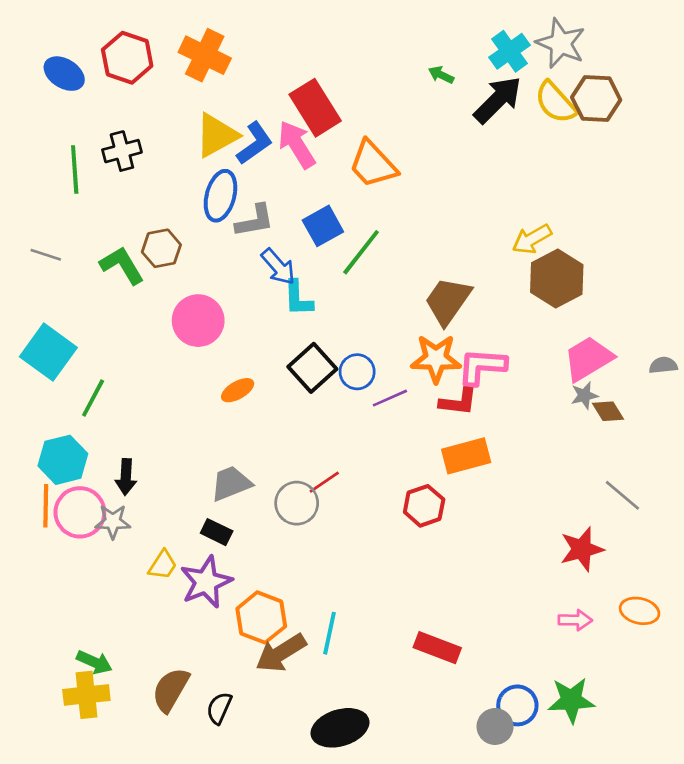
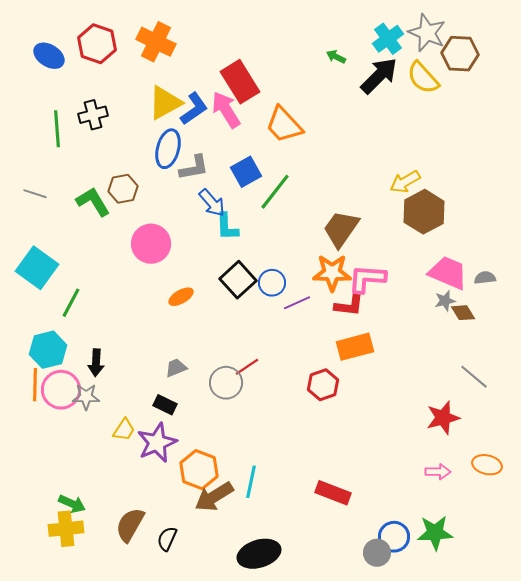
brown hexagon: (596, 99) -> (460, 54), moved
pink trapezoid: (588, 359) -> (448, 273), turned 54
gray semicircle: (663, 365) -> (485, 278), moved
gray trapezoid: (231, 483) -> (176, 368), size x0.7

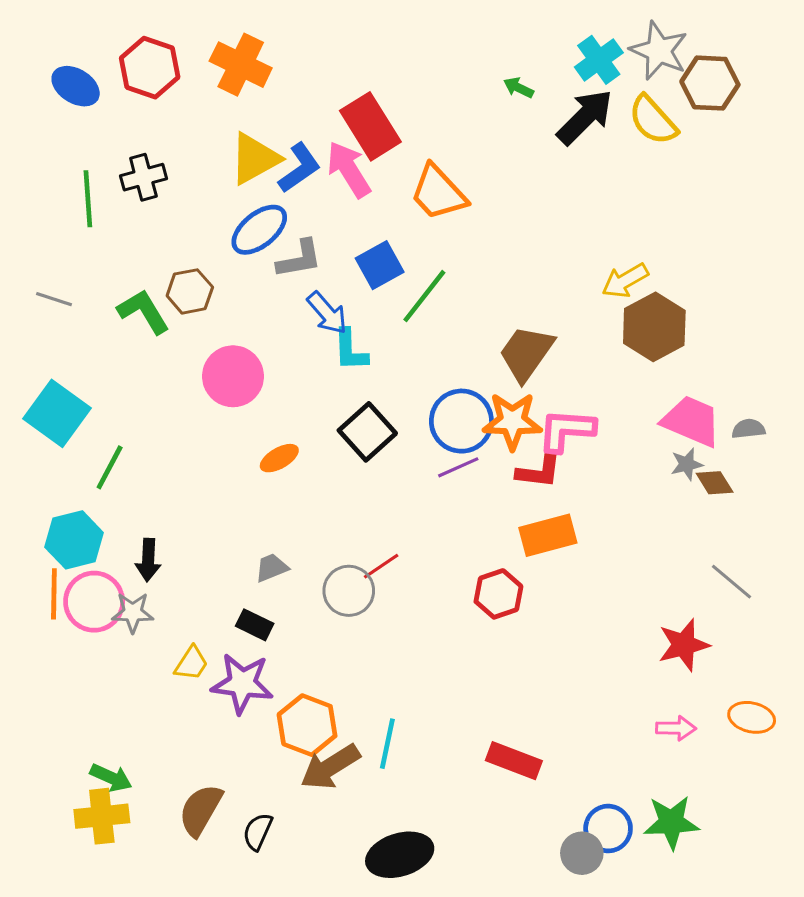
blue ellipse: (168, 149) -> (259, 230), turned 36
blue circle: (272, 283) -> (461, 421), moved, size x1.5
purple star: (157, 443) -> (242, 683), turned 30

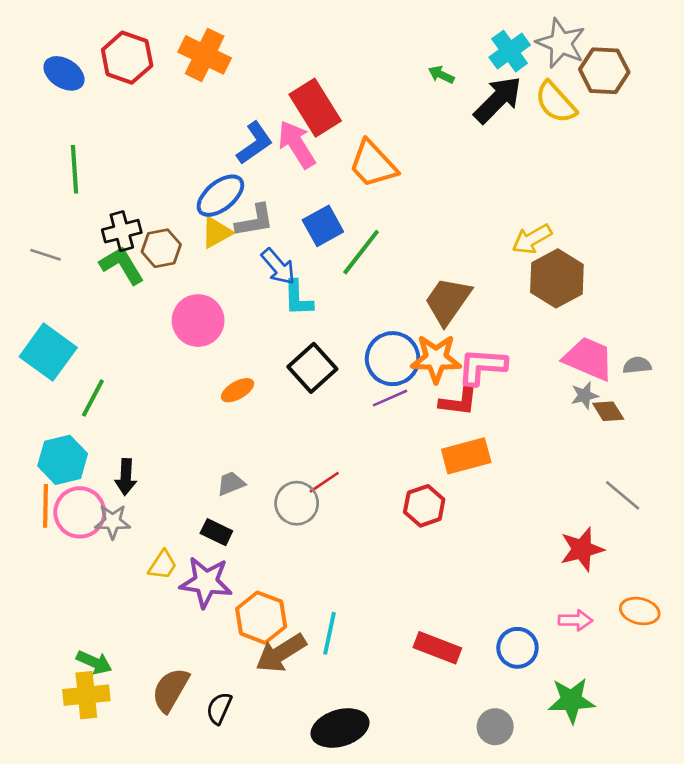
yellow triangle: (255, 159) -> (216, 232), moved, size x0.7
black cross: (143, 177) -> (122, 231), moved
blue circle: (608, 829) -> (517, 648), moved

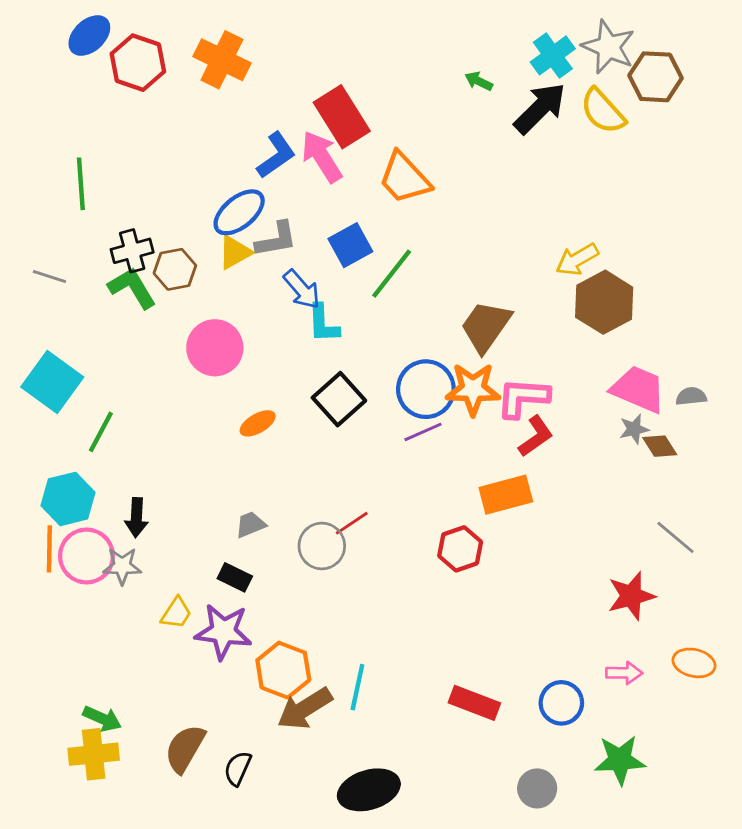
blue ellipse: (64, 73) -> (89, 35), moved, turned -75
red L-shape: (458, 402) -> (536, 436), moved, turned -42

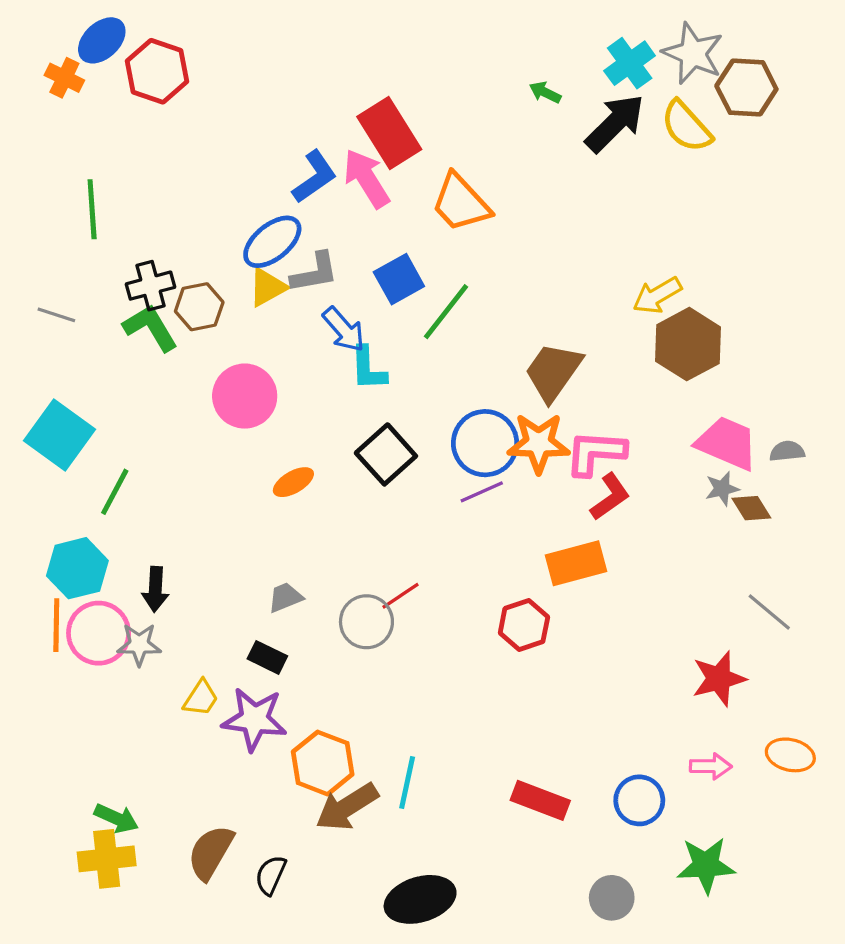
orange cross: (222, 60) -> (64, 78), moved, size x0.6

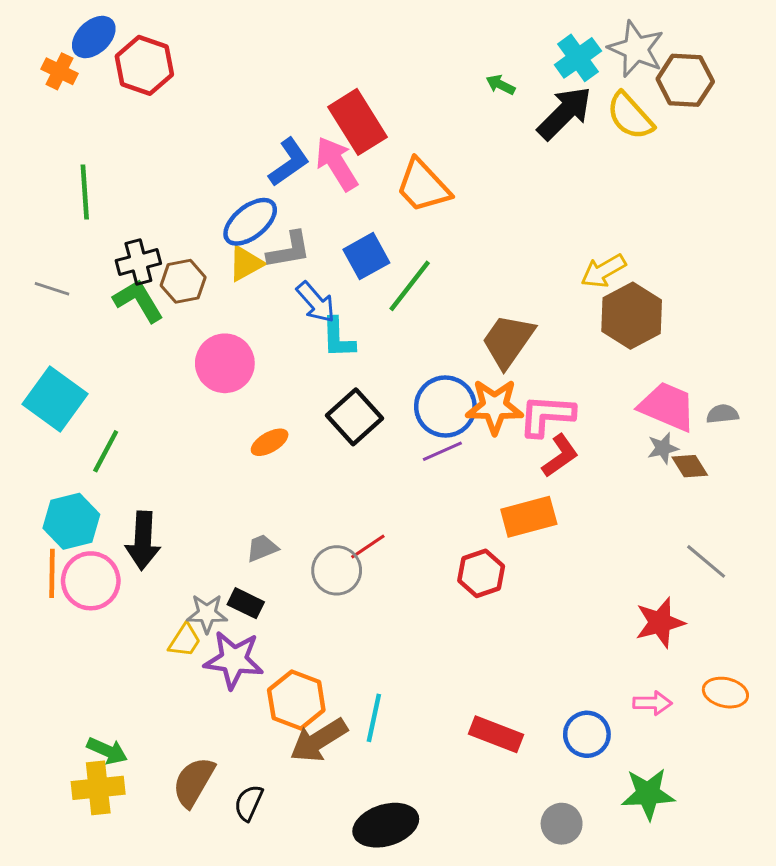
black arrow: (155, 589) -> (143, 541), size x1.4
gray star: (139, 644) -> (207, 614), moved

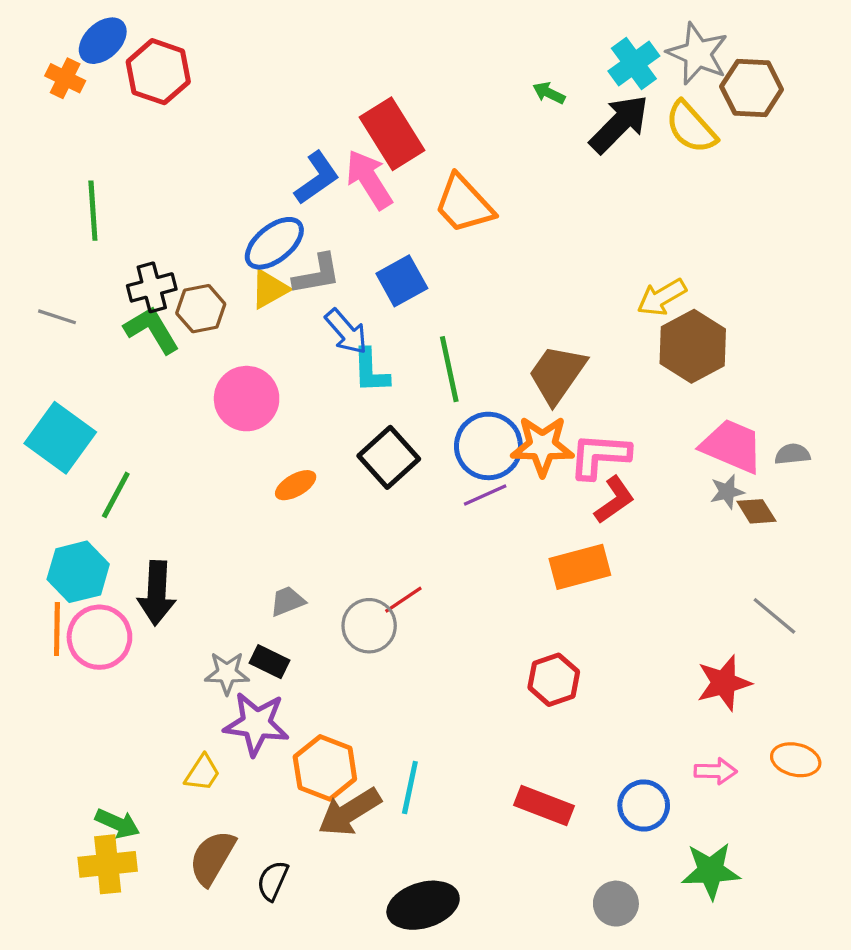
green line: (410, 286) -> (449, 369), moved, turned -50
red hexagon: (481, 573) -> (554, 680), moved
yellow trapezoid: (185, 640) -> (202, 773), moved

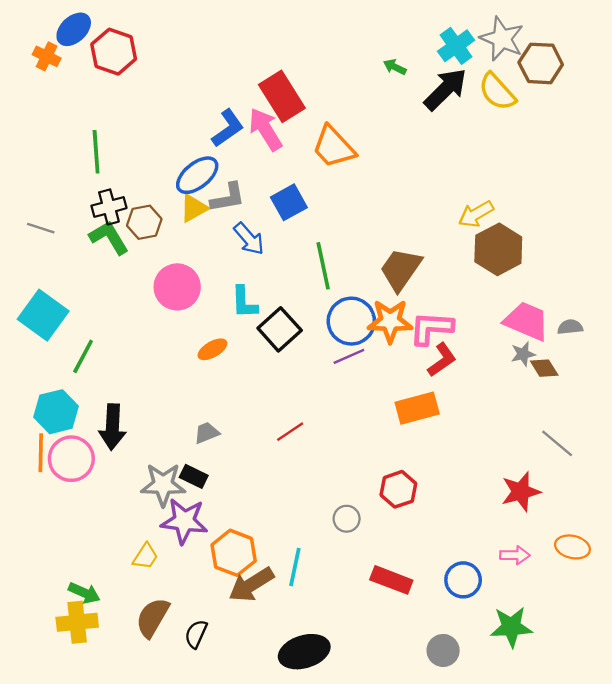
green line: (93, 211) -> (96, 152), moved
cyan L-shape: (371, 371) -> (244, 302), moved
gray circle: (369, 626) -> (347, 519), moved, size x0.7
gray star: (227, 673) -> (163, 485), size x1.4

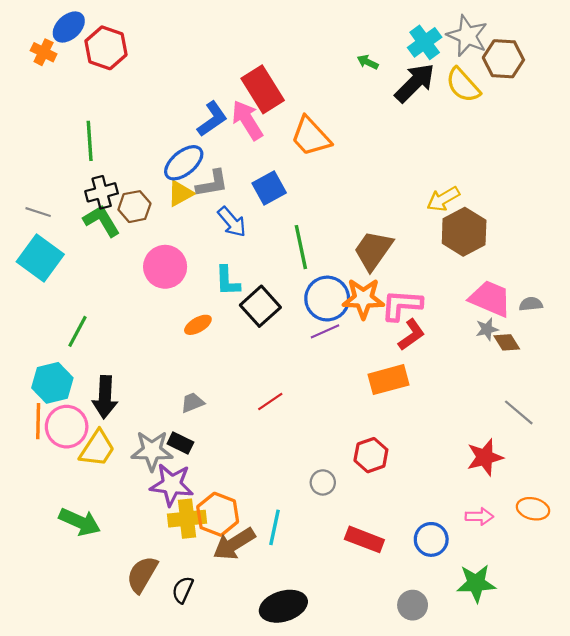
cyan square: (43, 315) -> (40, 258), moved
yellow trapezoid: (145, 556) -> (97, 449), moved, size x1.5
green arrow: (84, 593) -> (80, 522), moved, size x1.4
yellow cross: (77, 622) -> (187, 519), moved

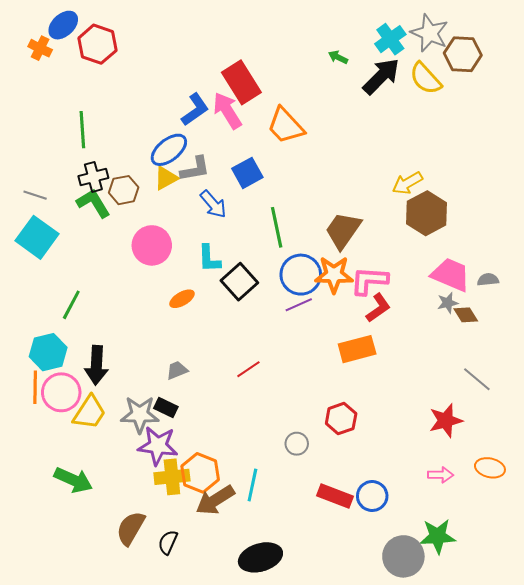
blue circle: (431, 539) -> (372, 496), moved
gray circle: (413, 605) -> (403, 556), moved, size x1.5

